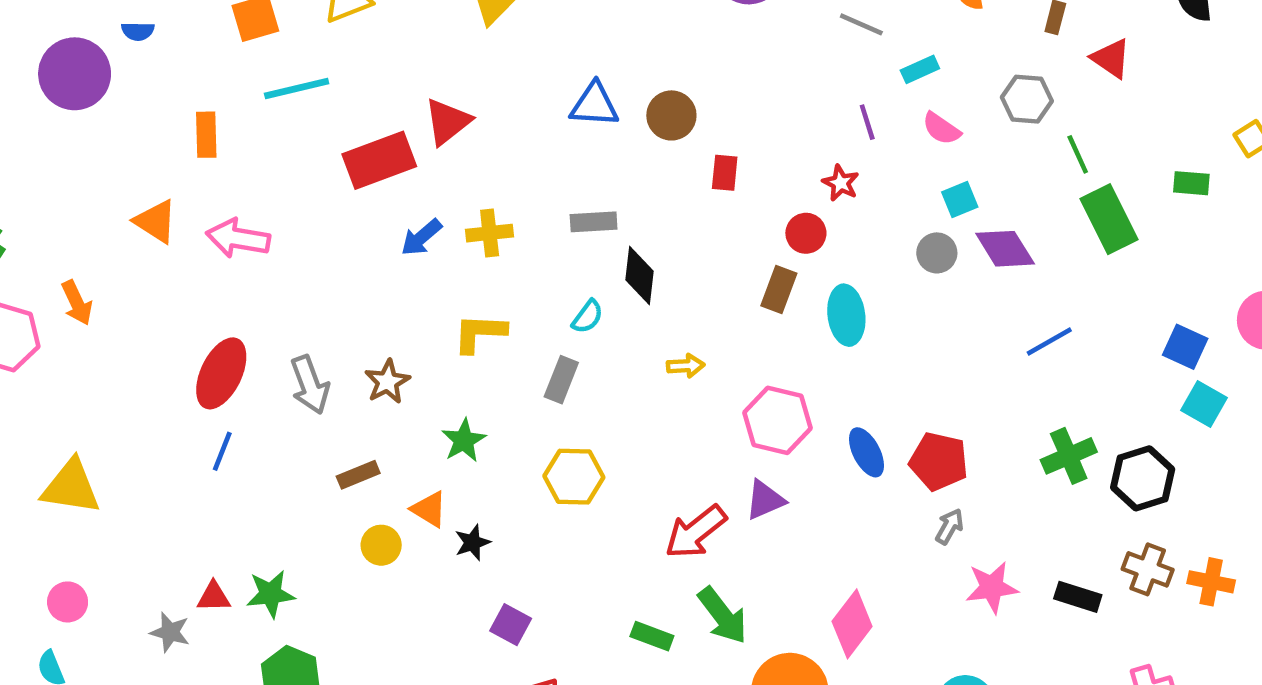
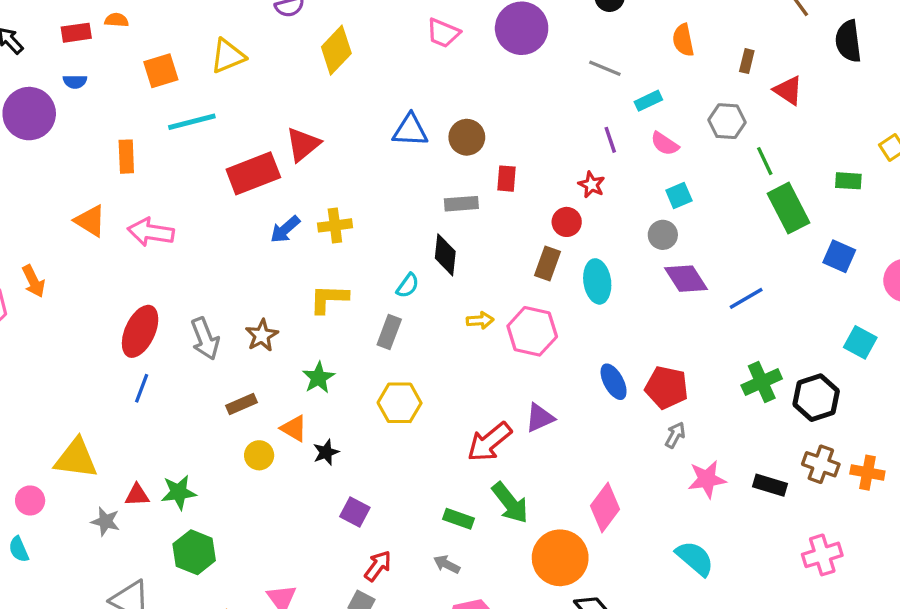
gray rectangle: (594, 222) -> (461, 204), moved
purple diamond: (1005, 249) -> (686, 279), moved
blue square: (1185, 347) -> (839, 256), moved
pink hexagon: (778, 420) -> (532, 331), moved
yellow triangle: (71, 487) -> (76, 458), moved

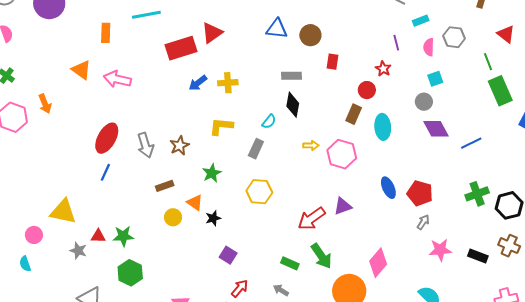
red triangle: (788, 90) -> (506, 34), moved
gray hexagon: (727, 121) -> (454, 37), moved
pink semicircle: (665, 144) -> (429, 47), turned 54
gray rectangle: (461, 204) -> (292, 76), moved

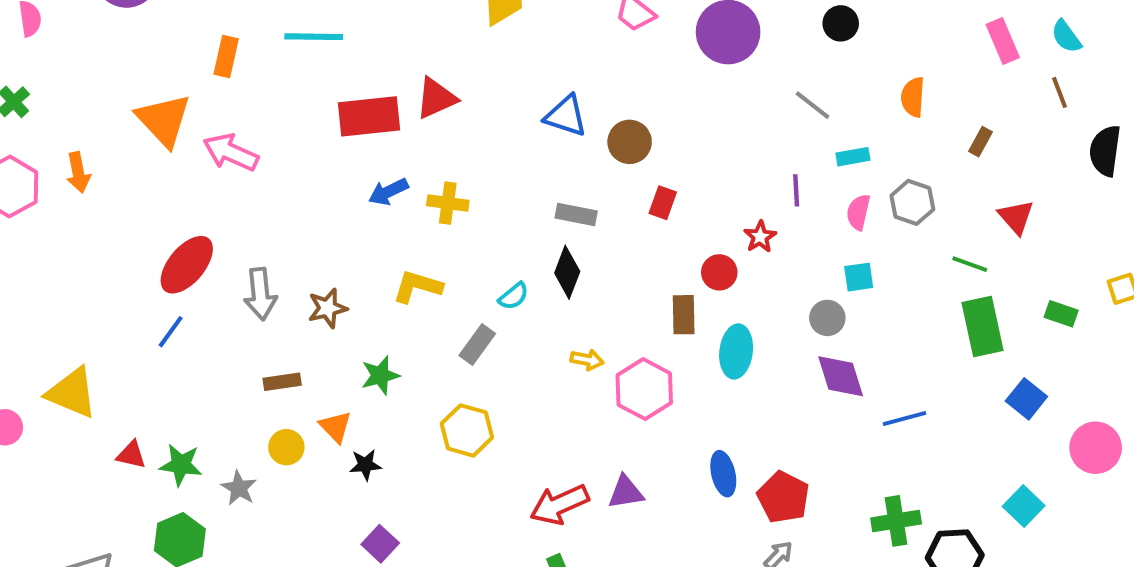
green line: (488, 62) -> (970, 264), turned -60
orange triangle: (81, 70) -> (164, 120), size x1.4
brown rectangle: (354, 114) -> (684, 315), turned -36
gray star: (78, 251) -> (239, 488), moved

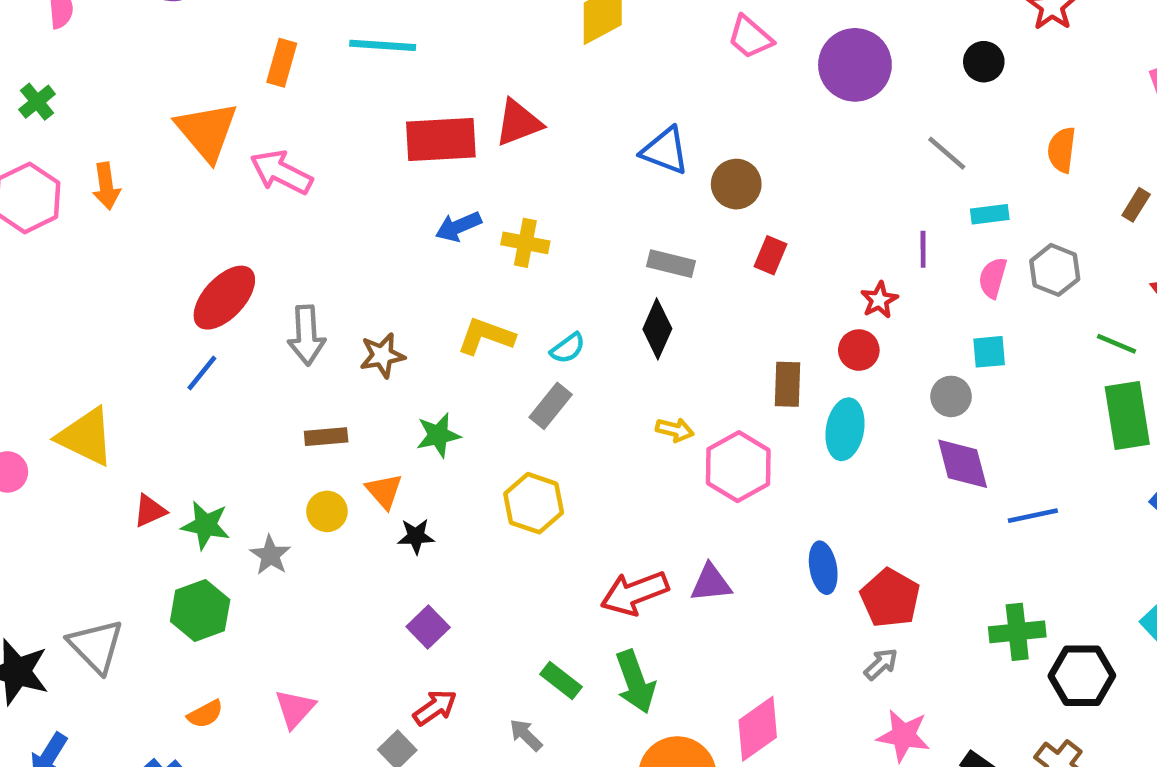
red circle: (719, 272) -> (859, 350), moved
cyan semicircle: (514, 296) -> (568, 348), moved
red triangle: (131, 455) -> (150, 511), turned -40

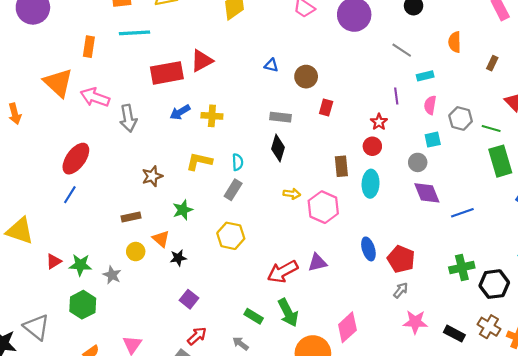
blue triangle: (665, 151) -> (271, 65), size x0.6
gray hexagon: (1055, 270) -> (461, 118), moved
gray arrow: (306, 335) -> (128, 118), moved
cyan semicircle: (568, 348) -> (238, 162), turned -49

